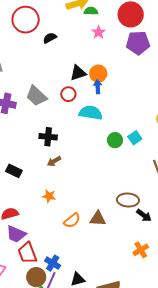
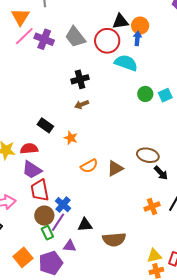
red circle: (68, 94) -> (107, 41), size x1.6
black cross: (48, 137) -> (80, 79), turned -30
black rectangle: (14, 171) -> (45, 125), moved
brown triangle: (98, 219) -> (115, 168), turned -42

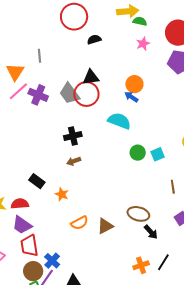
black triangle: (120, 21) -> (91, 77), moved
blue arrow: (137, 38) -> (131, 97), turned -64
red circle: (107, 41) -> (86, 94), moved

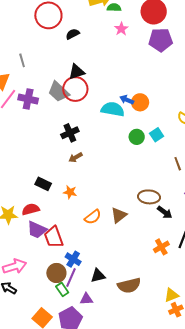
orange circle: (134, 84) -> (140, 102), moved
blue arrow: (131, 97) -> (127, 100), moved
red trapezoid: (29, 246) -> (54, 237), moved

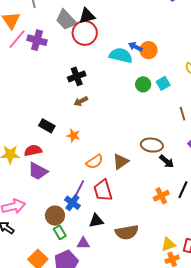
gray trapezoid: (59, 92) -> (66, 20), moved
red trapezoid: (54, 237) -> (103, 190), moved
purple line: (71, 277) -> (79, 189), moved

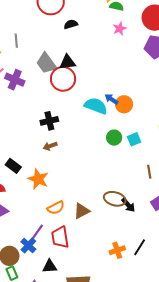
orange star: (73, 136) -> (38, 179), size x1.5
black arrow: (167, 161) -> (128, 205), moved

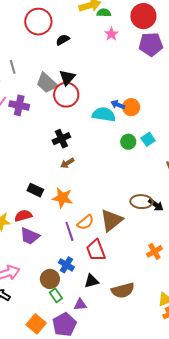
black triangle: (67, 62) -> (67, 78), turned -30
brown triangle: (82, 211) -> (111, 220), size x1.4
purple line: (36, 233) -> (69, 231), moved, turned -42

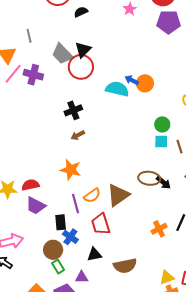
cyan square: (148, 139) -> (161, 142), moved, turned 32
green circle: (128, 142) -> (162, 124), moved
black rectangle: (35, 190) -> (61, 222), moved, turned 56

